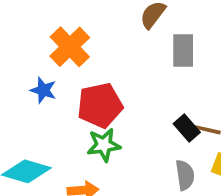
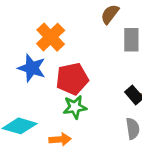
blue star: (43, 90) -> (32, 68), size x1.5

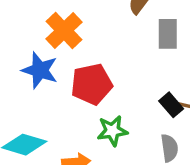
green star: (75, 107) -> (112, 131), moved

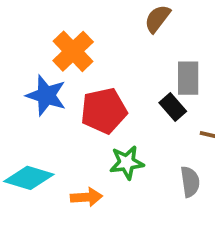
gray rectangle: (168, 34) -> (188, 78), moved
black rectangle: (171, 105) -> (173, 107), moved

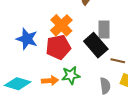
orange cross: (73, 51) -> (61, 25), moved
black rectangle: (173, 107) -> (96, 45), size x1.6
orange arrow: (86, 197) -> (50, 81), moved

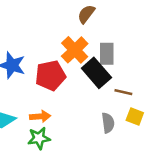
orange cross: (61, 25) -> (75, 50), moved
green star: (71, 75) -> (39, 138), moved

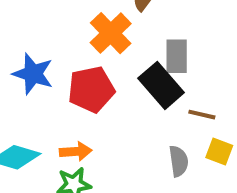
orange cross: (75, 50) -> (111, 33), moved

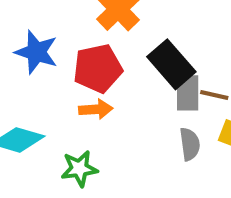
gray rectangle: (177, 56) -> (188, 93), moved
orange arrow: (76, 151) -> (96, 109), moved

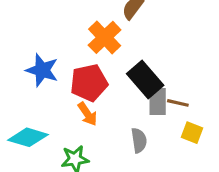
orange arrow: (96, 109) -> (87, 114), turned 60
gray semicircle: (190, 144) -> (139, 140), moved

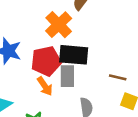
black rectangle: (145, 80) -> (74, 55), moved, turned -44
gray rectangle: (158, 101) -> (67, 76), moved

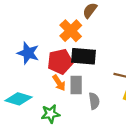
gray rectangle: (67, 76) -> (76, 85), moved

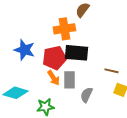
orange cross: (71, 31) -> (64, 29), turned 35
gray semicircle: (94, 101) -> (86, 95), turned -147

